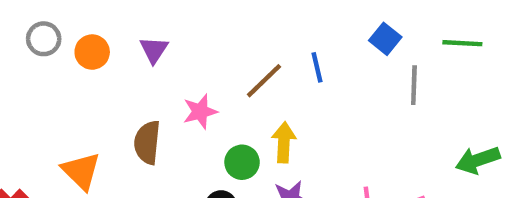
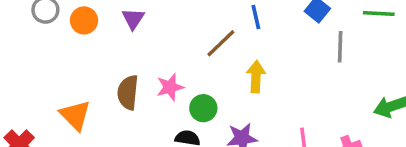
blue line: (317, 67) -> (256, 17), moved
pink star: (200, 112) -> (170, 87), moved
yellow arrow: (284, 142) -> (256, 77), moved

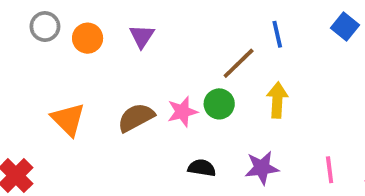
brown semicircle: (128, 92) -> (136, 117), turned 56
green circle: (203, 108) -> (219, 104), moved
orange triangle: (75, 115) -> (68, 119), moved

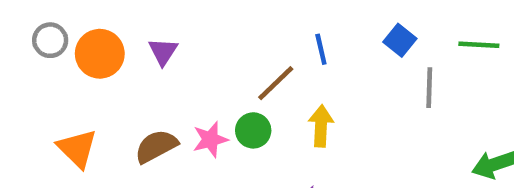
orange circle: (88, 38) -> (100, 54), size x1.4

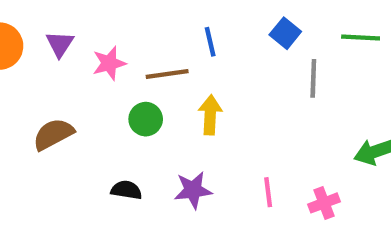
brown line: (276, 83) -> (167, 74), turned 36
pink star: (210, 139) -> (109, 63), moved

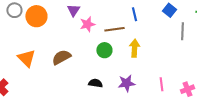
purple triangle: (60, 44) -> (73, 10), moved

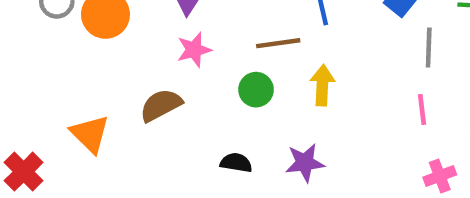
pink star: (87, 24) -> (194, 50), moved
orange triangle: (26, 58) -> (90, 134), moved
pink line: (161, 84) -> (422, 110), moved

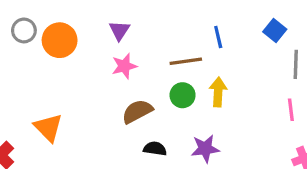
green circle: (256, 90) -> (183, 95), moved
brown semicircle: (161, 105) -> (137, 111), moved

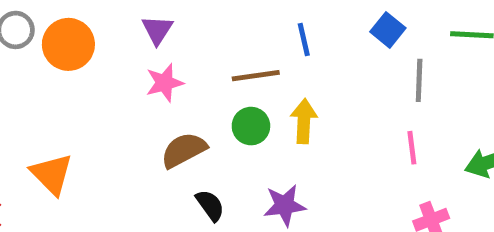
black semicircle: (155, 149) -> (210, 205), turned 45

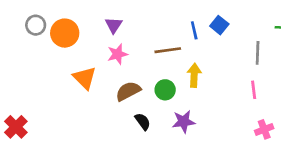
blue square: (388, 30) -> (219, 25), moved
green circle: (251, 126) -> (165, 90), moved
orange triangle: (52, 174) -> (85, 78), moved

